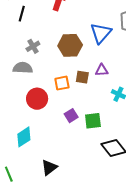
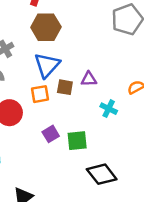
blue triangle: (101, 33) -> (47, 65), moved
brown hexagon: (70, 45) -> (46, 27), moved

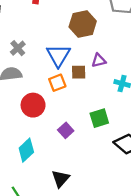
brown hexagon: (46, 27) -> (83, 24), moved
purple square: (51, 134) -> (66, 130), moved

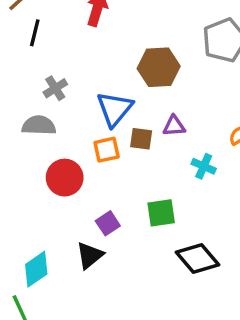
cyan diamond: (26, 150) -> (36, 269), moved
black triangle: (61, 179) -> (90, 255), moved

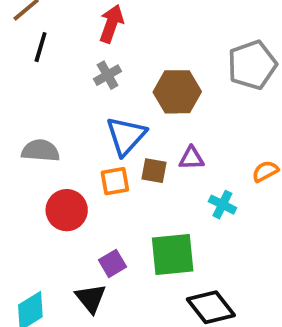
gray cross: (55, 88) -> (108, 75), moved
green square: (161, 213) -> (173, 255), size x1.4
black triangle: (90, 255) -> (91, 298), turned -32

